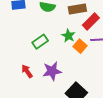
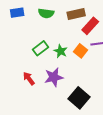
green star: (68, 36) -> (60, 51), moved

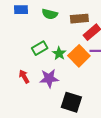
orange square: (80, 51) -> (79, 56), size x1.5
black square: (79, 98) -> (71, 102), turned -30

